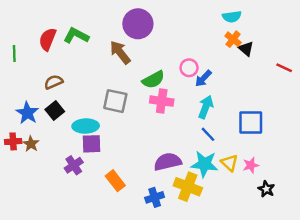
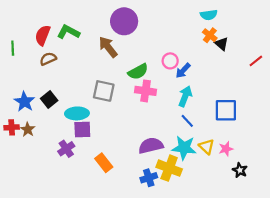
red line: (284, 68) -> (256, 61), turned -64
brown semicircle: (53, 82) -> (48, 59), moved
blue cross: (155, 197) -> (149, 178), moved

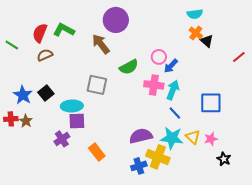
green line: (13, 48) -> (12, 45), turned -56
pink cross: (146, 91) -> (154, 85), moved

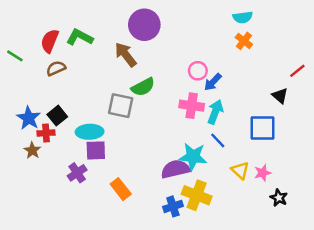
black triangle: (207, 41) -> (280, 96), moved
green semicircle: (129, 67) -> (143, 87), moved
red cross: (11, 119) -> (46, 133), moved
cyan star: (172, 138) -> (193, 157), moved

